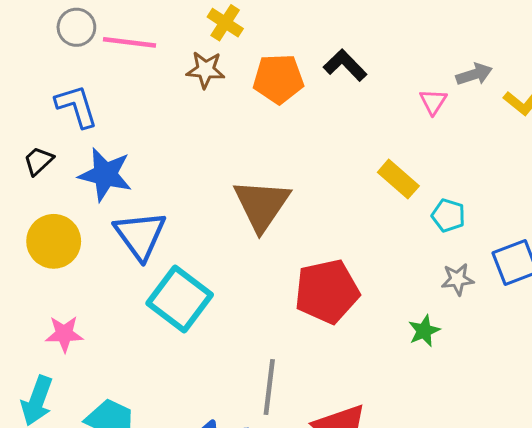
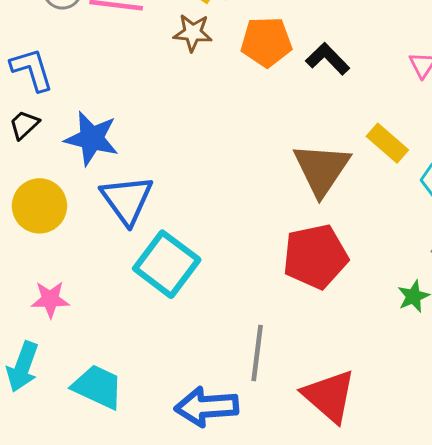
black L-shape: (345, 65) -> (328, 59), moved
blue L-shape: (76, 106) -> (32, 70), moved
brown triangle: (262, 205) -> (321, 169), moved

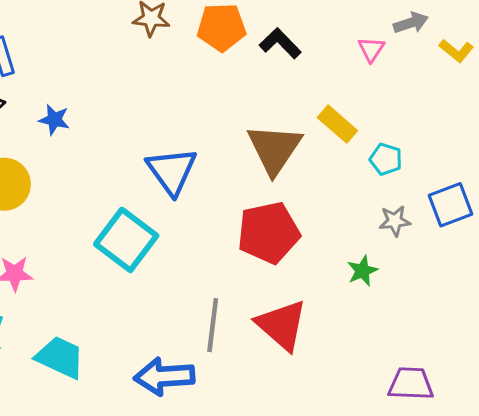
blue star: (92, 138) -> (54, 120), size x0.6
blue triangle: (127, 200) -> (172, 171), moved
red triangle: (329, 396) -> (282, 325), moved

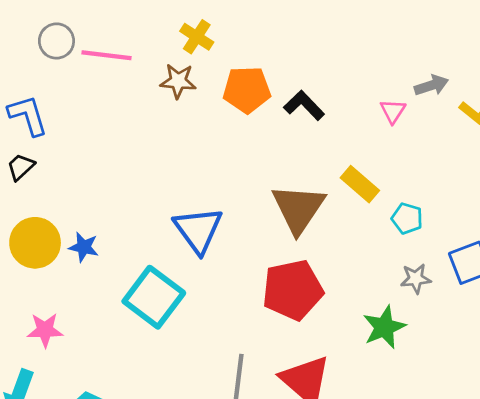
blue star: (54, 120) -> (84, 247), moved
green star: (362, 271) -> (384, 327), size x1.4

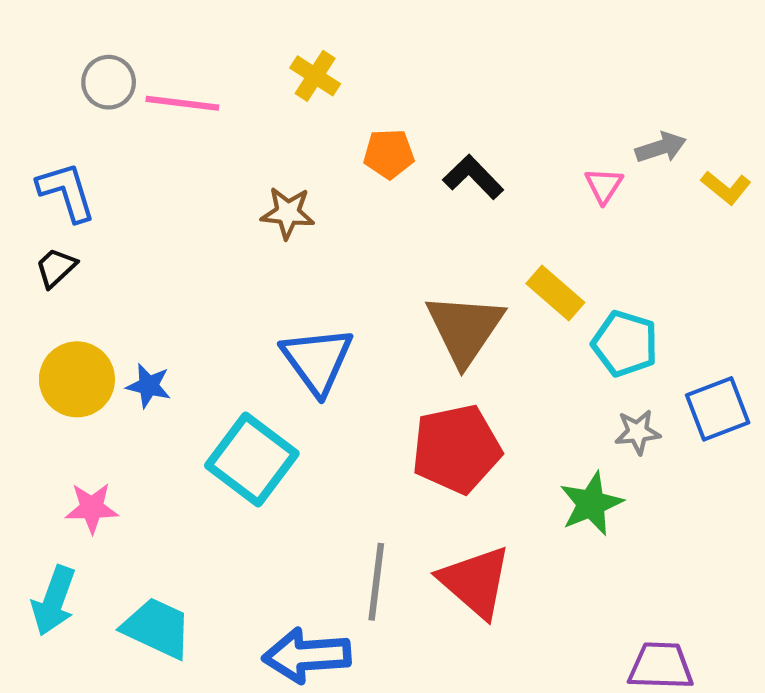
brown star: (178, 81) -> (288, 213), moved
orange pentagon: (247, 90) -> (389, 154), size x0.7
cyan pentagon: (407, 218) -> (625, 344), size x1.4

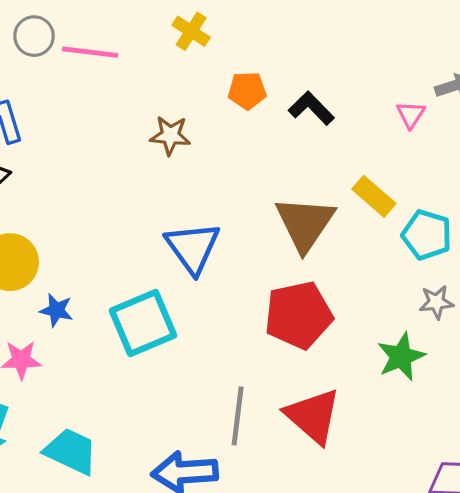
blue star: (149, 386) -> (56, 310), moved
cyan square: (252, 459) -> (143, 323), turned 30

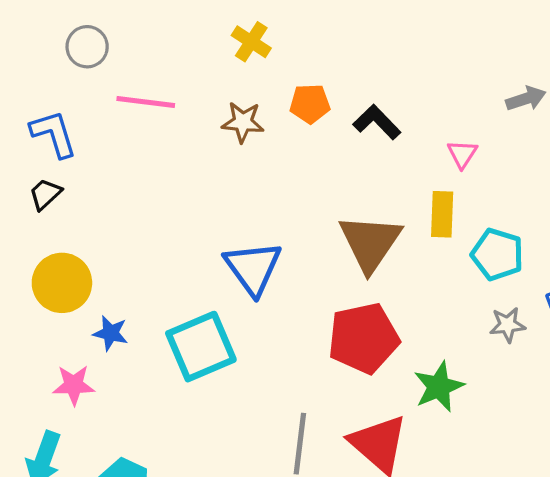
pink line: (90, 52) -> (146, 102), moved
pink triangle: (411, 115) -> (462, 154), moved
brown star: (170, 135) -> (243, 122), moved
yellow rectangle: (374, 196) -> (442, 214), turned 51
green star: (401, 357) -> (439, 387), moved

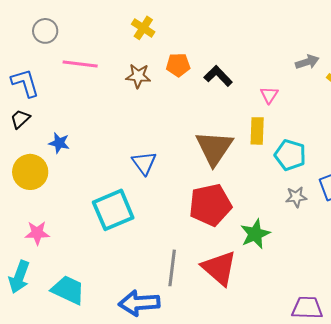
blue triangle: (253, 268) -> (144, 163), size x0.7
blue star: (111, 333) -> (59, 143), moved

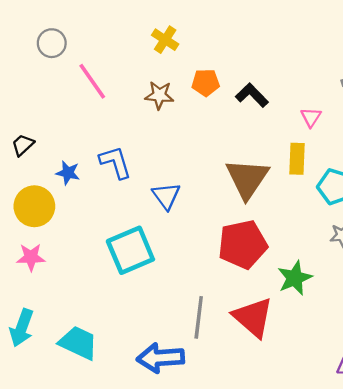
pink line: (80, 64) -> (92, 81), turned 48
blue L-shape: (25, 83) -> (115, 162), moved
pink star: (37, 233) -> (31, 257), moved

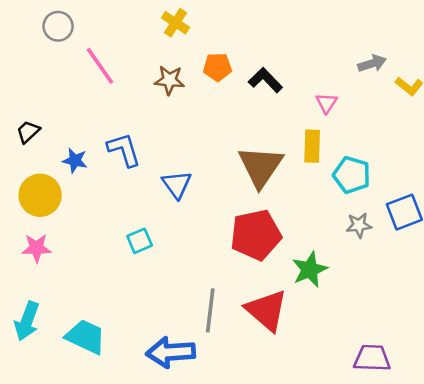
cyan square: (130, 250) -> (140, 241), size x0.5

